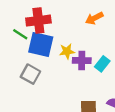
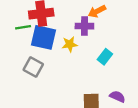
green line: (20, 34) -> (23, 27), turned -42
purple cross: (82, 60) -> (84, 26), moved

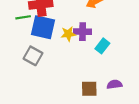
purple cross: (84, 26) -> (83, 32), moved
purple semicircle: (117, 97) -> (114, 84), turned -32

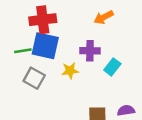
green line: (23, 17) -> (23, 51), moved
yellow star: (68, 34) -> (70, 71), moved

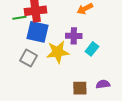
green line: (23, 51) -> (19, 18), moved
yellow star: (70, 71) -> (58, 52), size x1.6

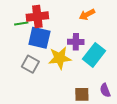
cyan rectangle: (92, 49) -> (94, 55), size x1.6
purple semicircle: (103, 84) -> (105, 90), turned -104

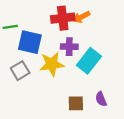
red cross: (37, 17) -> (63, 18), moved
gray square: (30, 64) -> (20, 71), turned 30

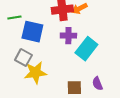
yellow star: (52, 64) -> (35, 73), moved
gray square: (20, 71) -> (23, 58), turned -30

